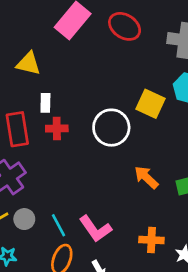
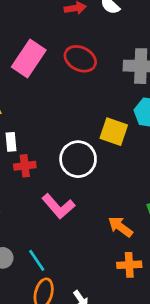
orange arrow: (146, 177) -> (120, 227), moved
pink L-shape: (95, 229) -> (58, 206), moved

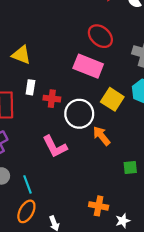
pink rectangle: (29, 59) -> (88, 66), moved, turned 64
red cross: (25, 166) -> (52, 99), moved
orange arrow: (120, 227) -> (101, 136), moved

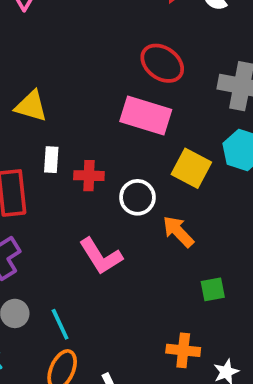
white circle: (79, 114) -> (137, 197), size x0.7
green square: (130, 167) -> (213, 289), moved

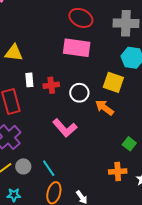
yellow square: (191, 168) -> (113, 82), moved
green square: (213, 289) -> (129, 144), moved, turned -32

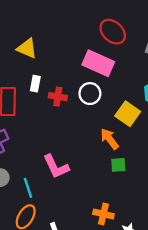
white circle: (79, 93) -> (90, 94), moved
pink L-shape: (65, 128) -> (56, 167), moved
green square: (129, 144) -> (118, 165), moved, turned 32

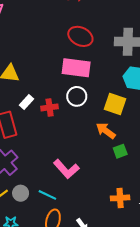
white rectangle: (35, 84) -> (26, 102), turned 48
cyan line: (28, 188) -> (47, 195), turned -30

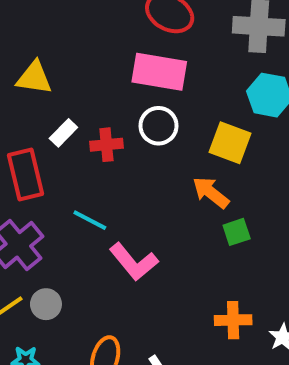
cyan line: (47, 195) -> (90, 220), moved

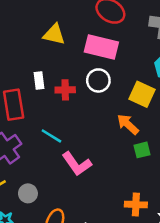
yellow triangle: (34, 78) -> (54, 34), moved
white rectangle: (63, 133) -> (39, 81), turned -56
gray circle: (46, 304) -> (28, 193), moved

